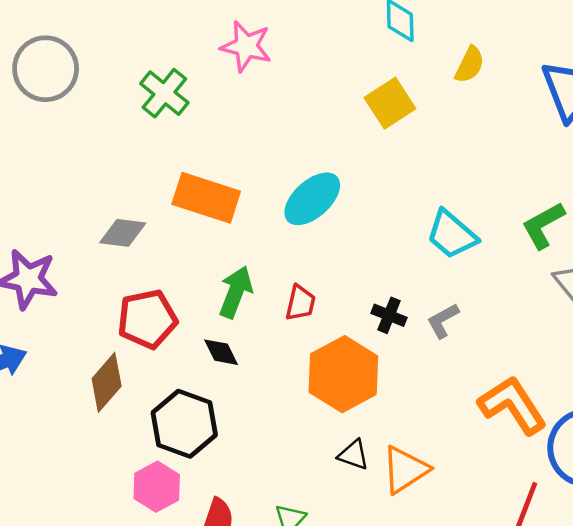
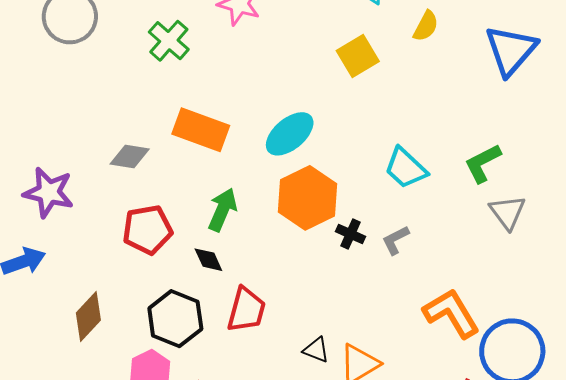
red trapezoid: (300, 303) -> (246, 310), moved, size x1.5
orange hexagon: (343, 374) -> (308, 198), moved
brown diamond: (107, 382) -> (88, 317), moved

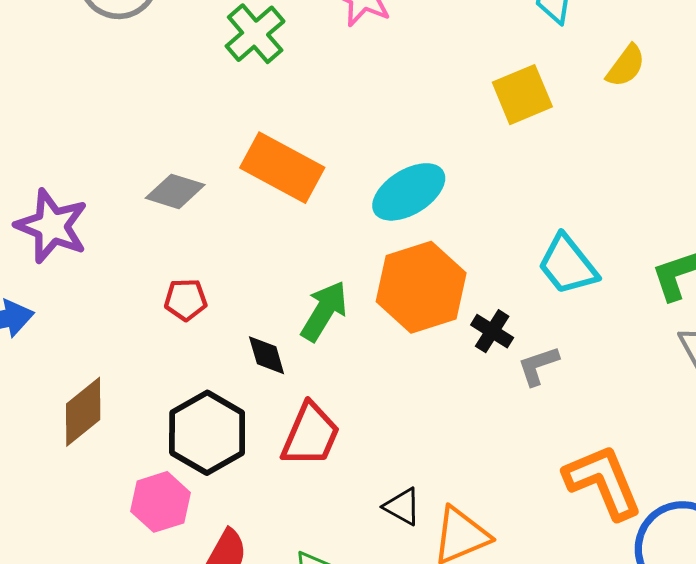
green arrow: (223, 210) -> (324, 311), moved
red pentagon: (147, 230) -> (186, 300), size x0.6
black cross: (350, 234) -> (492, 331), moved

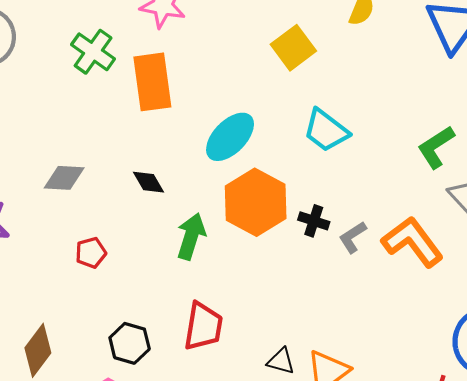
orange rectangle: (282, 168) -> (152, 82), moved, turned 68
cyan trapezoid: (568, 265) -> (326, 130), moved
black diamond: (267, 355) -> (149, 182), moved
black hexagon: (207, 433) -> (130, 343), size x0.7
orange L-shape: (603, 482) -> (412, 242), moved

